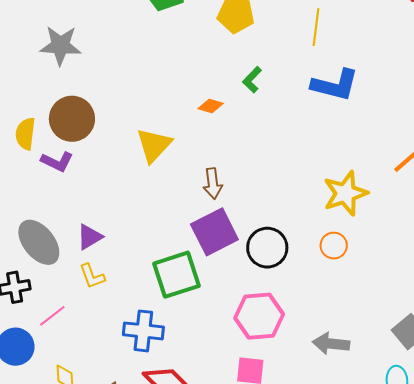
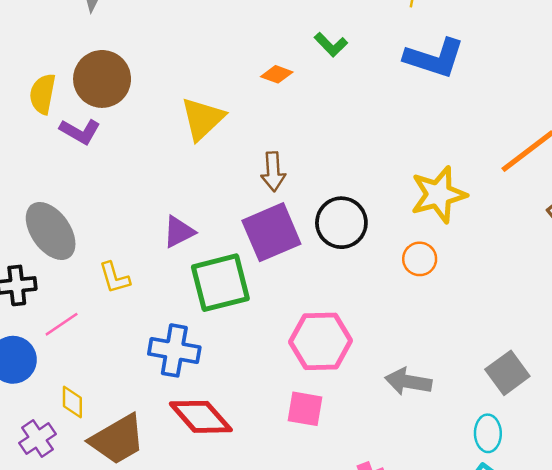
green L-shape: (252, 80) -> (331, 45), turned -92
purple triangle: (90, 237) -> (179, 232), moved
black circle: (267, 248) -> (341, 223), moved

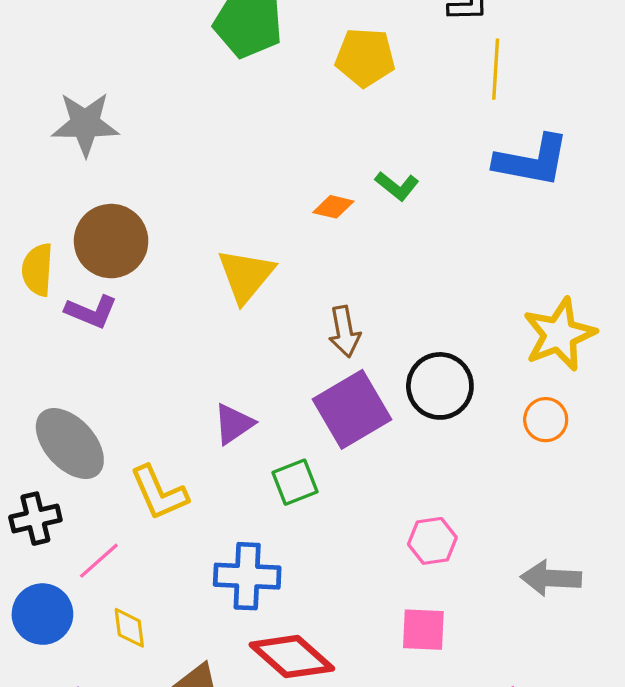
green L-shape: (331, 45) -> (397, 186), moved
yellow L-shape: (114, 278) -> (159, 493), size x1.4
green square: (220, 283) -> (295, 482), size x0.6
pink hexagon: (321, 341) -> (432, 541), size x0.6
yellow diamond: (72, 402) -> (129, 628), moved

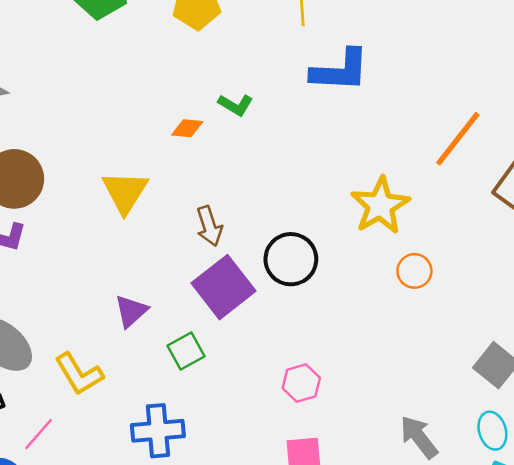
orange circle: (546, 420) -> (414, 271), moved
gray arrow: (551, 578) -> (419, 437), moved, turned 57

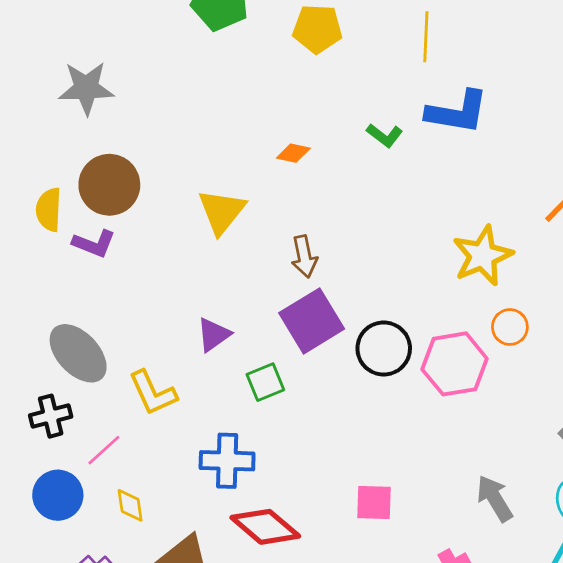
green L-shape: (236, 105) -> (385, 135), moved
black circle: (291, 259) -> (384, 348), moved
pink hexagon: (301, 383) -> (455, 364), moved, size x1.6

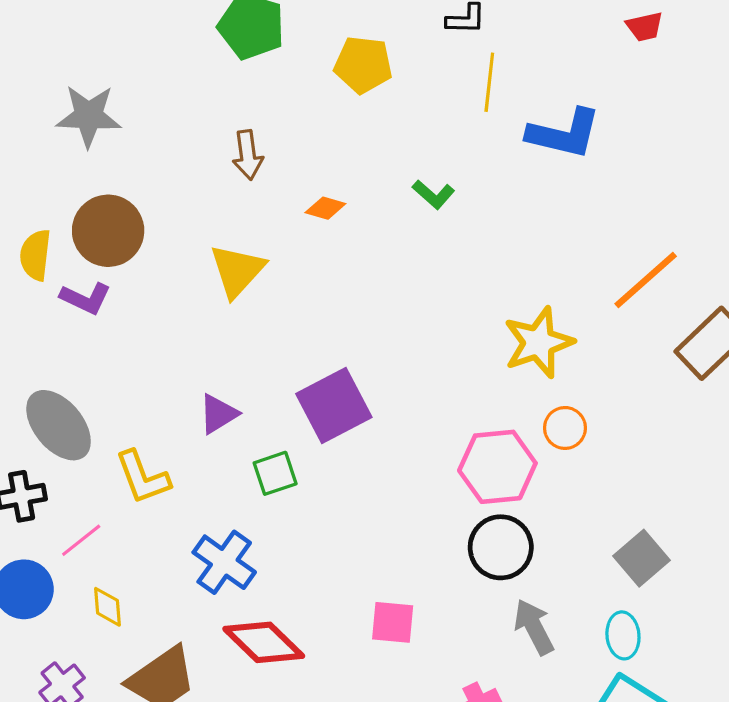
blue L-shape: (457, 112) -> (564, 134), moved
brown arrow: (304, 257) -> (248, 155), moved
black circle: (384, 348) -> (501, 547), moved
blue cross: (227, 461) -> (224, 562), turned 30

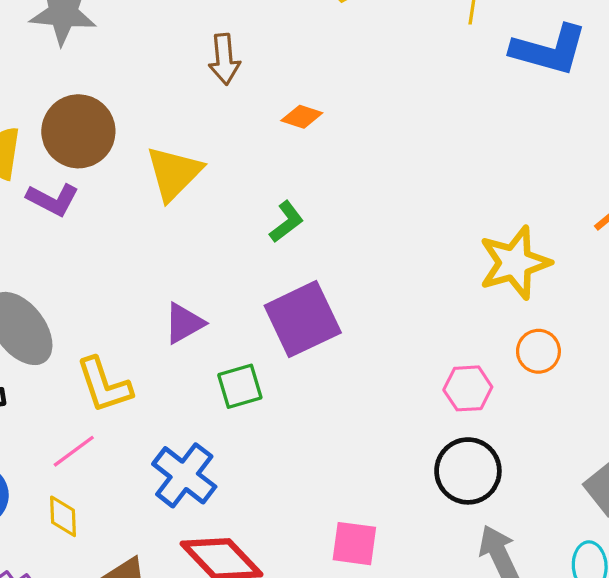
green L-shape: (433, 194) -> (286, 222), moved, turned -81
yellow triangle: (237, 271) -> (174, 173), moved
pink hexagon: (497, 467) -> (468, 388), size x0.6
pink line: (81, 540) -> (74, 451), moved

